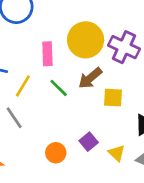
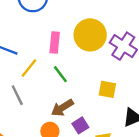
brown arrow: (90, 78) -> (62, 108), moved

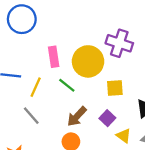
yellow circle: (90, 35) -> (88, 61), moved
purple square: (80, 125) -> (107, 118), moved

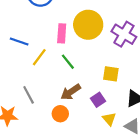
yellow circle: (88, 61) -> (88, 25), moved
gray line: (31, 116) -> (29, 95), moved

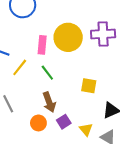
purple cross: (124, 34) -> (103, 34), moved, turned -35
brown arrow: (71, 92) -> (49, 102), turned -78
purple square: (98, 100) -> (64, 122), moved

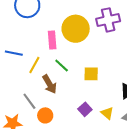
yellow square: (89, 86) -> (91, 74), moved
brown arrow: (49, 102) -> (50, 84), moved
orange circle: (38, 123) -> (45, 115), moved

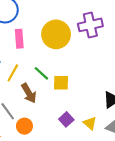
pink rectangle: (52, 40) -> (19, 39), moved
yellow square: (91, 74) -> (61, 83), moved

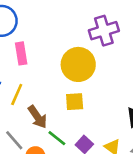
yellow circle: (56, 34) -> (78, 64), moved
green line: (41, 73) -> (57, 138), moved

